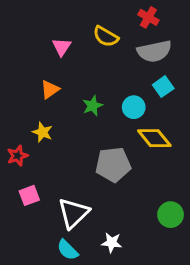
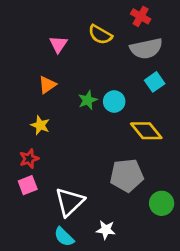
cyan circle: (134, 107) -> (114, 102), moved
red star: (17, 156) -> (29, 159), moved
gray pentagon: (113, 165) -> (127, 175), moved

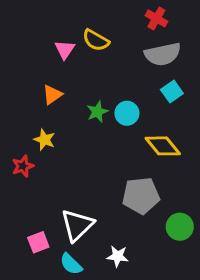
yellow semicircle: (100, 35) -> (96, 40), moved
red star: (29, 159) -> (23, 166), moved
pink square: (28, 185) -> (38, 242), moved

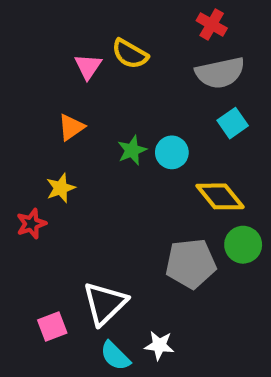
yellow star: (45, 140) -> (61, 188), turned 30
green circle: (180, 227) -> (243, 245), moved
cyan semicircle: (71, 264) -> (115, 356), moved

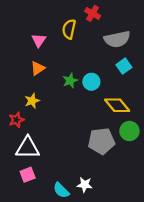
red cross: (212, 24) -> (93, 13), moved
yellow semicircle: (130, 54) -> (69, 29), turned 72
pink triangle: (88, 66) -> (39, 40), moved
white triangle: (105, 303) -> (28, 148), moved, turned 45

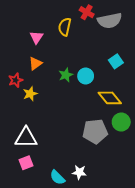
gray semicircle: (117, 39) -> (110, 21), moved
red star: (16, 120) -> (16, 80), moved

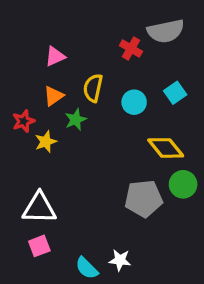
red cross: (87, 12) -> (131, 48), moved
yellow semicircle: (65, 27) -> (93, 88), moved
pink triangle: (36, 37) -> (55, 56), turned 32
green star: (66, 75) -> (76, 120), moved
cyan circle: (86, 76) -> (134, 102), moved

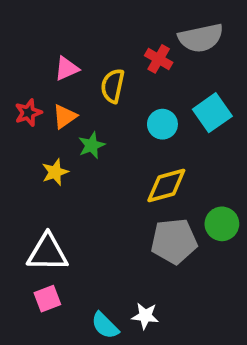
yellow semicircle: (93, 88) -> (113, 86), moved
cyan square: (175, 93) -> (212, 113), size x1.4
red star: (24, 121) -> (28, 113), moved
yellow diamond: (166, 148) -> (166, 186), moved, turned -66

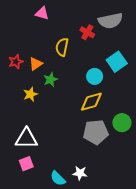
pink triangle: (67, 69) -> (42, 13), moved, turned 40
cyan circle: (162, 124) -> (95, 76), moved

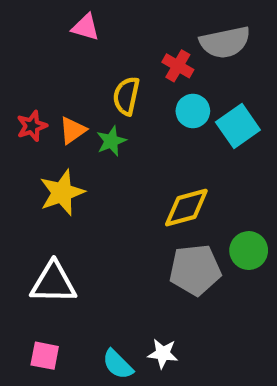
cyan circle: (95, 76) -> (193, 111), moved
green star: (50, 80) -> (111, 141), moved
yellow star: (30, 94) -> (62, 193), size x1.5
pink square: (26, 164) -> (45, 356), moved, turned 32

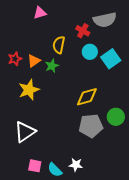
pink triangle: (86, 27) -> (40, 13), turned -32
white triangle: (53, 283) -> (25, 132), turned -35
pink square: (45, 356) -> (35, 166), moved

